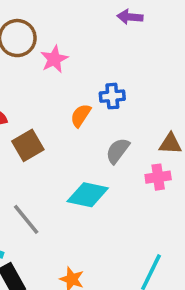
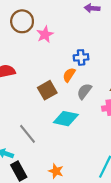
orange semicircle: (81, 115) -> (69, 75), moved
brown square: (28, 145) -> (47, 90), moved

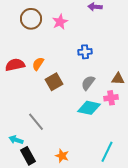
pink star: (45, 34) -> (60, 22), moved
orange semicircle: (69, 75) -> (38, 64), moved
cyan diamond: (66, 119) -> (89, 108), moved

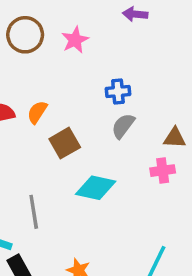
gray semicircle: (88, 83) -> (123, 126), moved
cyan diamond: (89, 108) -> (96, 188), moved
gray line: (36, 122) -> (34, 212), turned 30

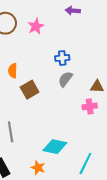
orange semicircle: (37, 112) -> (13, 71), turned -32
cyan diamond: (96, 188) -> (55, 147), moved

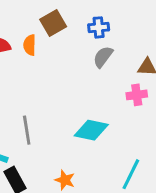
brown square: (30, 90) -> (53, 23), moved
cyan diamond: (55, 147) -> (91, 130), moved

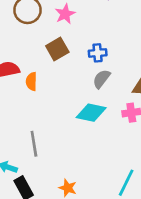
orange semicircle: (30, 45) -> (31, 81), moved
cyan diamond: (91, 130) -> (91, 113), moved

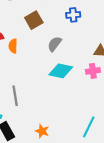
blue cross: (98, 53) -> (73, 15), moved
gray semicircle: (101, 79) -> (55, 44), moved

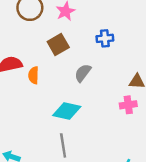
cyan diamond: (61, 71) -> (67, 111), moved
gray line: (15, 96) -> (63, 145), moved

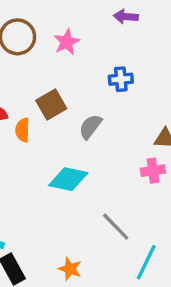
brown square: (58, 45) -> (51, 105), moved
gray line: (63, 145) -> (116, 227), moved, turned -35

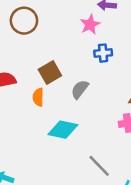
pink star: (67, 42) -> (90, 24), moved
orange semicircle: (23, 130) -> (38, 97), moved

